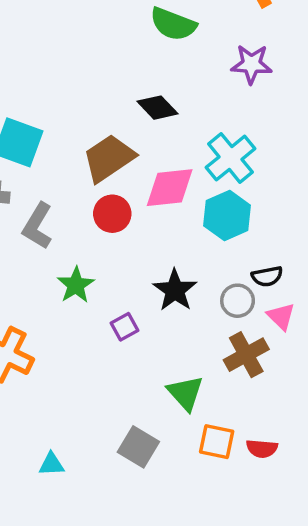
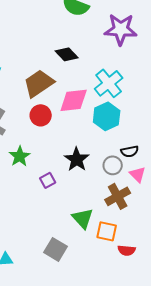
purple star: (251, 64) -> (121, 29), size x1.4
orange square: (217, 442) -> (107, 231), moved

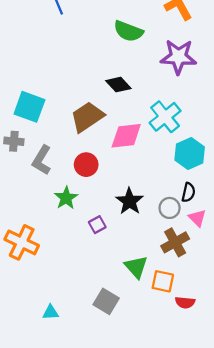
red circle: (41, 115) -> (86, 165), moved
cyan hexagon: (107, 116) -> (190, 153), moved
black semicircle: (130, 151) -> (188, 192), turned -66

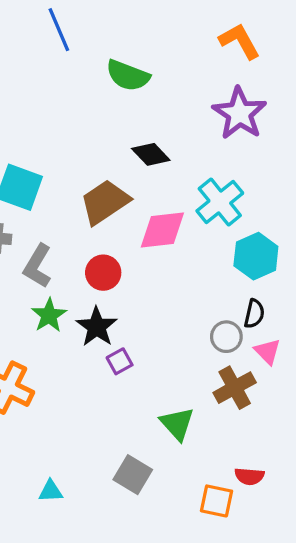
green semicircle: (128, 31) -> (128, 76), moved
purple star: (178, 57) -> (240, 113), turned 30
green star: (66, 198) -> (49, 315), moved
black star: (130, 201) -> (97, 327), moved
orange square: (163, 281) -> (217, 501), moved

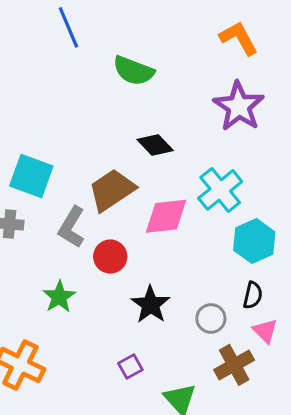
gray L-shape: (37, 266) -> (72, 227), moved
black star: (97, 327) -> (151, 305), moved
gray circle: (226, 337) -> (211, 318), moved
purple square: (120, 361) -> (130, 366), moved

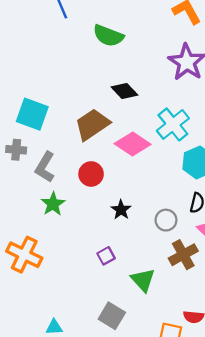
pink diamond: (166, 216) -> (133, 144), turned 40
gray L-shape: (72, 227) -> (45, 167), moved
black star: (151, 305) -> (121, 210), size x0.7

